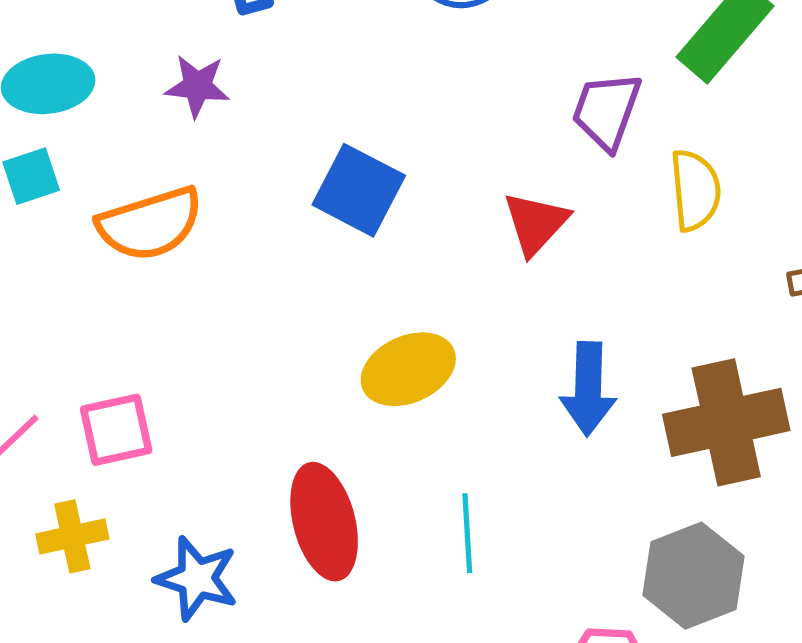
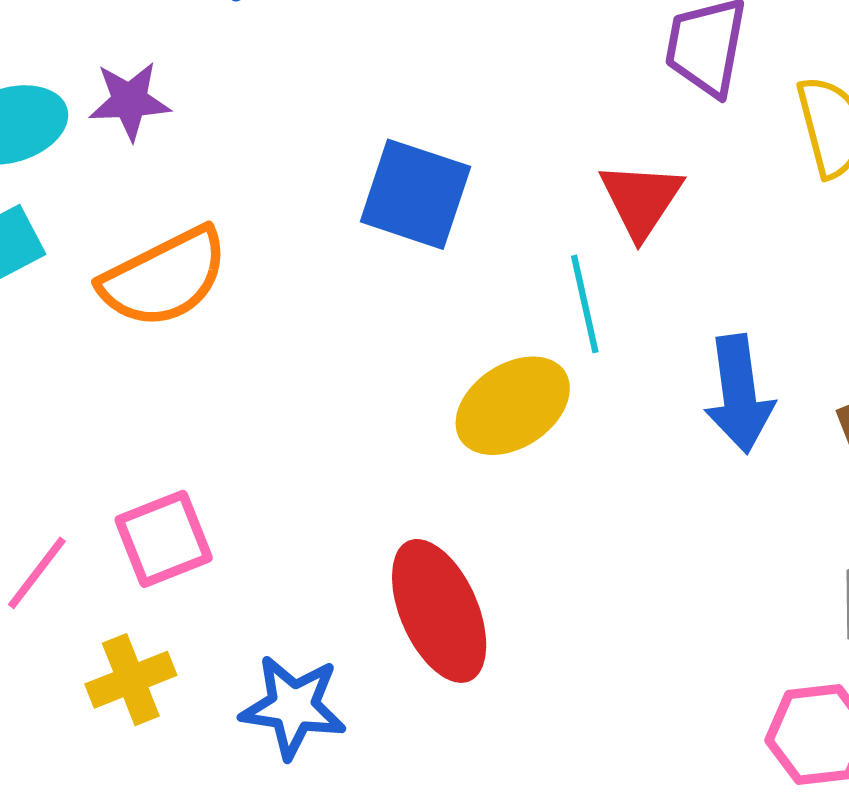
purple star: (197, 86) -> (130, 101), moved
cyan line: (467, 533) -> (585, 304), moved

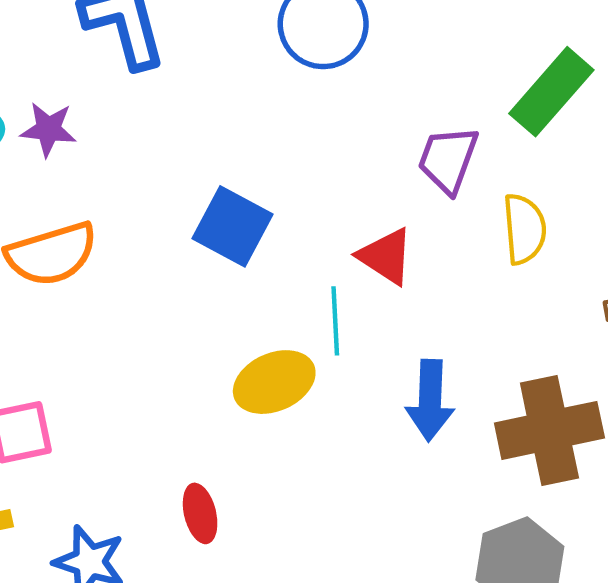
red triangle: (641, 200) -> (386, 256), turned -40
red ellipse: (439, 611) -> (200, 513), size x0.6

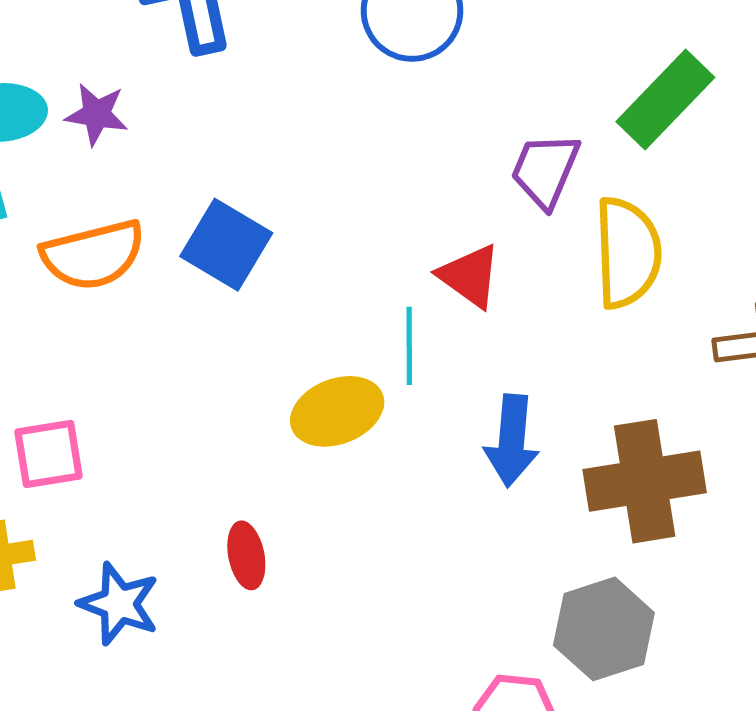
blue square: (233, 226) -> (226, 245), moved
yellow semicircle: (524, 229) -> (627, 253), size x1.4

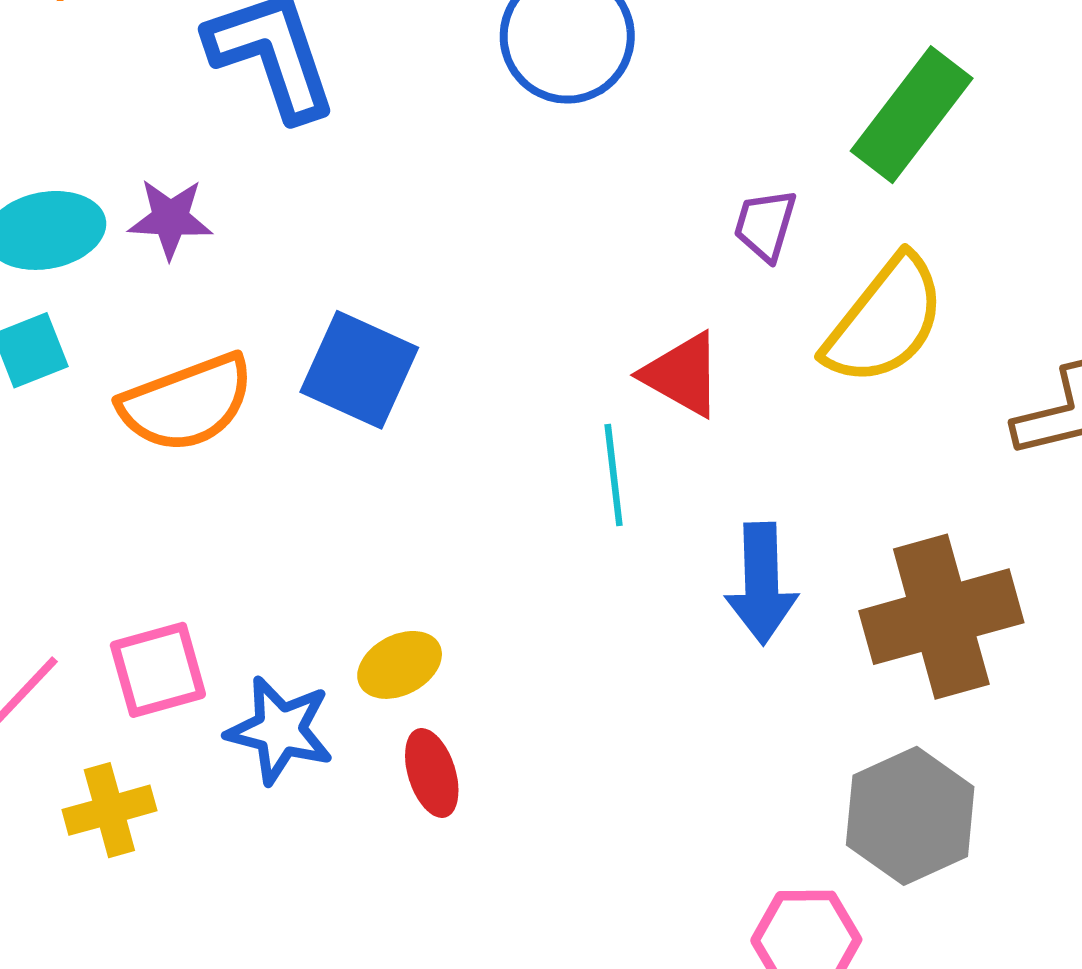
purple trapezoid: (545, 170) -> (765, 225), size x0.7
yellow semicircle: (627, 253) -> (885, 321), turned 47
yellow ellipse: (337, 411) -> (400, 665), moved, size x0.7
blue star: (119, 604) -> (280, 730), moved

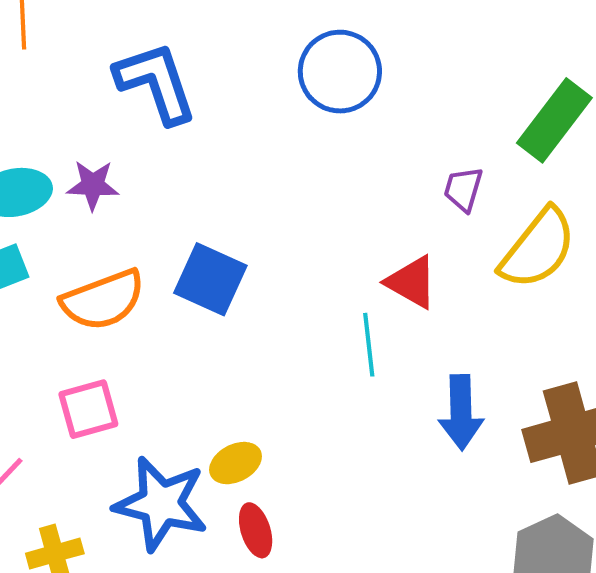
pink square: (158, 670) -> (88, 409), moved
blue star: (280, 730) -> (161, 504), size x1.4

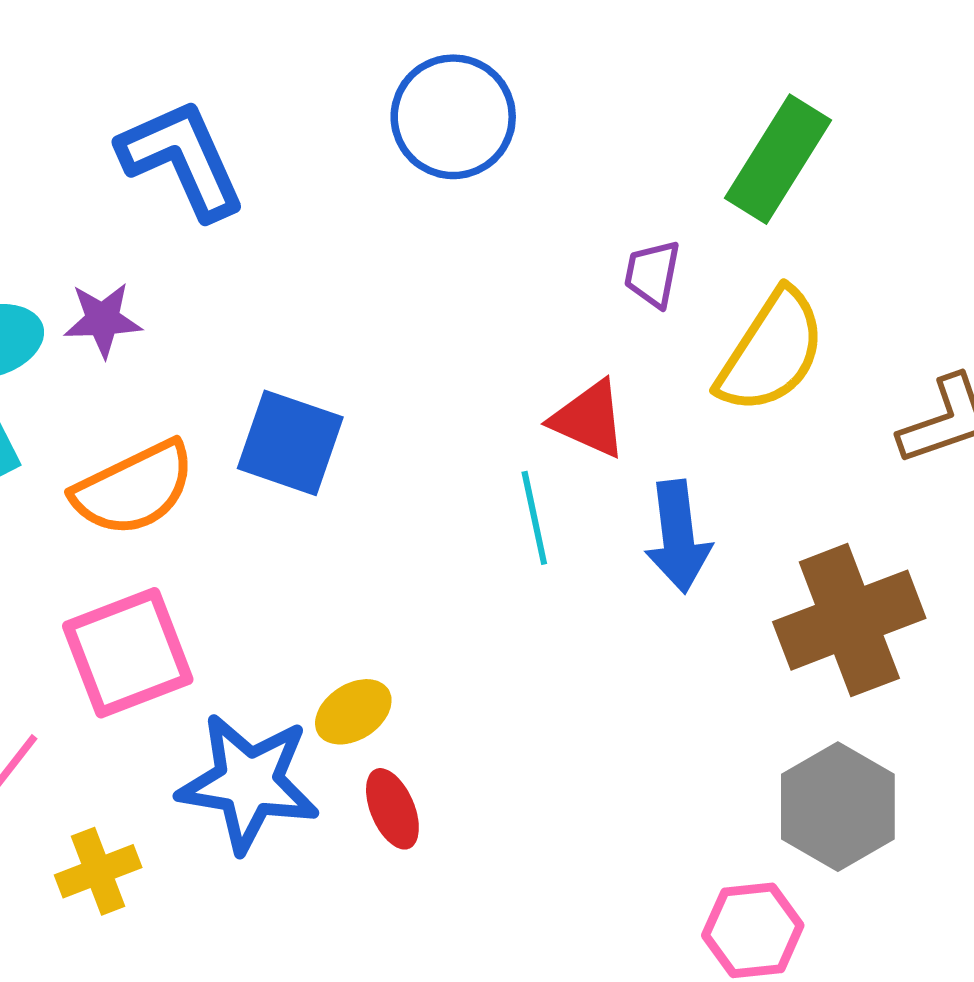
pink square: (88, 409) -> (128, 653), size x1.4
blue arrow: (461, 412) -> (678, 537), moved

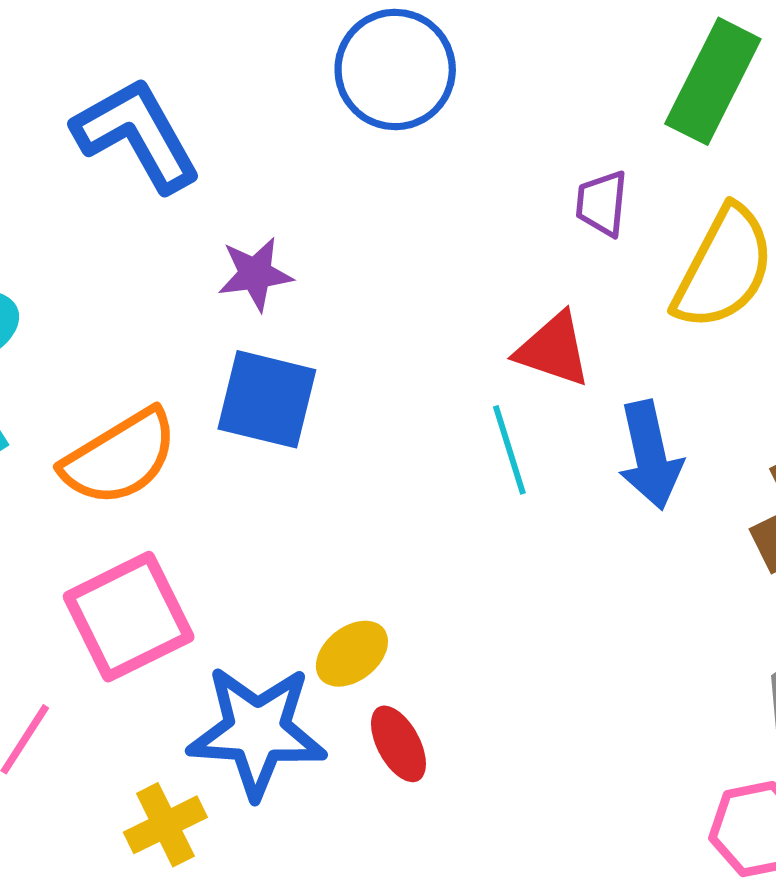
purple star: (103, 320) -> (255, 274), moved
yellow cross: (98, 871) -> (165, 825), moved

